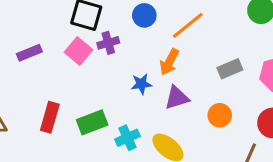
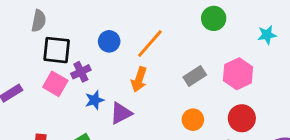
blue star: (141, 84) -> (95, 100), moved
purple triangle: (177, 98) -> (121, 113), moved

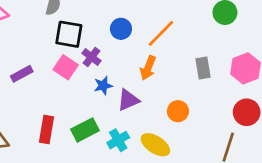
purple cross: (81, 72) -> (91, 57), turned -30
gray rectangle: (195, 76) -> (203, 68), turned -70
orange circle: (193, 120) -> (178, 111), moved

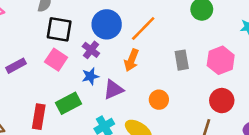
blue circle: (121, 29) -> (107, 24), size x1.5
purple cross: (91, 57) -> (91, 50), moved
green rectangle: (85, 130) -> (69, 103), moved

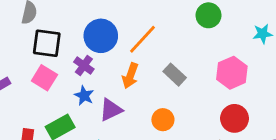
gray rectangle: (182, 60) -> (175, 75), moved, turned -36
blue star: (90, 76) -> (84, 96), turned -30

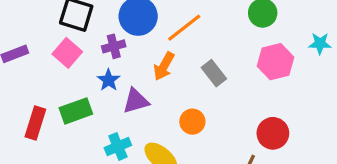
purple cross: (84, 65) -> (114, 46), turned 30
pink hexagon: (232, 73) -> (276, 62), moved

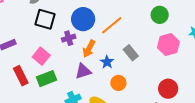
pink square: (67, 53) -> (41, 56), moved
orange arrow: (164, 66) -> (89, 49), moved
blue star: (109, 80) -> (107, 62), moved
red rectangle: (35, 123) -> (21, 76), moved, turned -42

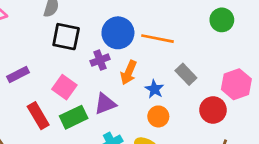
orange line: (112, 25) -> (158, 39), turned 55
pink hexagon: (168, 45) -> (236, 84), moved
purple triangle: (83, 71) -> (105, 104), moved
orange circle: (118, 83) -> (158, 116), moved
red circle: (168, 89) -> (213, 110), moved

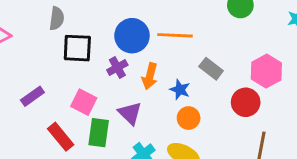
purple triangle: (105, 104) -> (130, 113), turned -45
green rectangle: (74, 117) -> (99, 133), turned -48

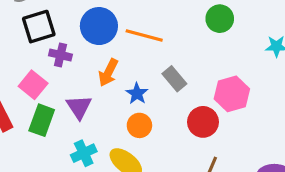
black square: (77, 48) -> (39, 27), turned -32
purple cross: (117, 68) -> (60, 55), moved, turned 30

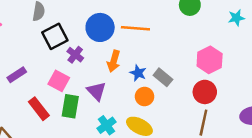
purple cross: (60, 55) -> (75, 55), turned 35
gray rectangle: (174, 79) -> (163, 77), moved
red circle: (203, 122) -> (205, 92), moved

